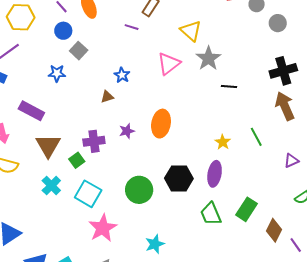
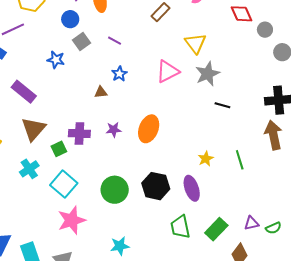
purple line: (132, 27) -> (115, 41), moved
purple triangle: (291, 161) -> (252, 223), moved
purple ellipse: (215, 174) -> (192, 188), turned -40

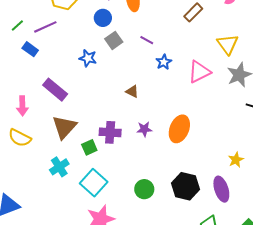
blue star: (119, 74) -> (164, 62), moved
brown triangle: (101, 92) -> (132, 91), turned 32
green circle: (115, 190) -> (144, 189), size x0.7

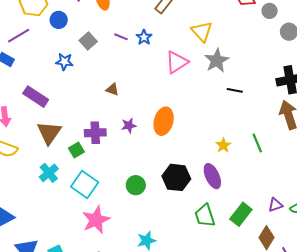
blue circle: (103, 18) -> (59, 20), moved
blue star: (164, 62) -> (144, 37), moved

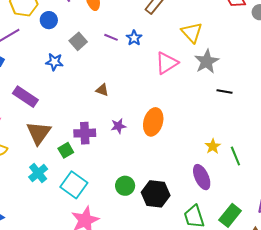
green line: (257, 143) -> (235, 156), moved
black hexagon: (176, 177) -> (156, 194), moved

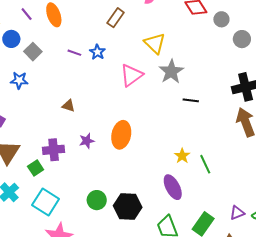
gray square: (78, 41) -> (33, 52), moved

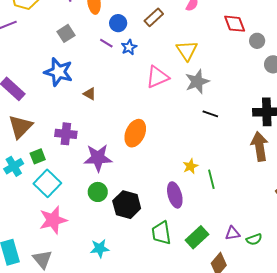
blue circle: (11, 39) -> (118, 23), moved
blue star: (19, 80) -> (58, 72), moved, size x1.6
purple star: (87, 141) -> (98, 158), moved, size x1.8
green square: (36, 168) -> (38, 156), moved

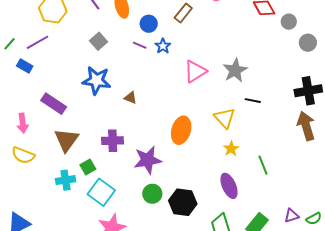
yellow triangle: (187, 50) -> (225, 118), moved
cyan cross: (14, 166) -> (66, 180), turned 30
yellow star: (190, 166) -> (231, 149), moved

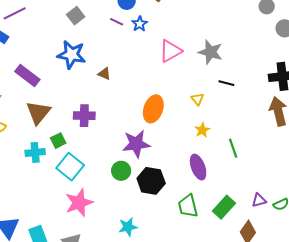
gray star: (235, 70) -> (210, 52), turned -30
yellow triangle: (225, 118) -> (197, 99), size x0.6
purple star: (148, 160) -> (136, 144), moved

